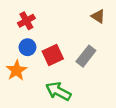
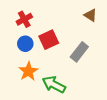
red square: (53, 55) -> (49, 40), moved
orange star: (16, 70) -> (28, 71), moved

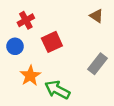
blue circle: (25, 44) -> (15, 46), moved
gray rectangle: (79, 52) -> (98, 64), moved

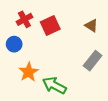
brown triangle: (96, 16) -> (91, 26), moved
red square: (52, 42) -> (50, 26), moved

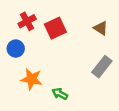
orange star: (29, 72) -> (32, 79), turned -30
green arrow: (54, 85) -> (60, 94), size x0.6

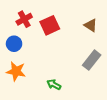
orange star: (32, 79) -> (16, 71), moved

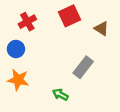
red square: (50, 25) -> (69, 16), moved
gray rectangle: (92, 60) -> (83, 67), moved

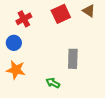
brown triangle: (101, 28) -> (89, 11), moved
gray rectangle: (83, 67) -> (73, 59), turned -36

